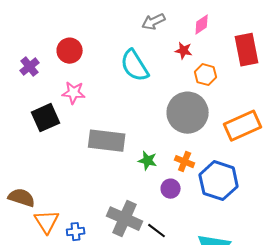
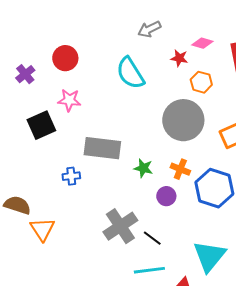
pink diamond: (202, 25) -> (202, 43), moved, turned 50
gray cross: (125, 219) -> (120, 226), turned 32
blue cross: (76, 232) -> (71, 176), moved

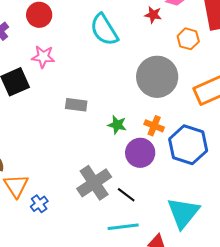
orange hexagon: (201, 82) -> (188, 39), moved
gray rectangle: (102, 148) -> (76, 105), size x0.6
blue cross: (71, 176) -> (39, 204), moved, turned -30
purple circle: (166, 196) -> (140, 153), size x1.5

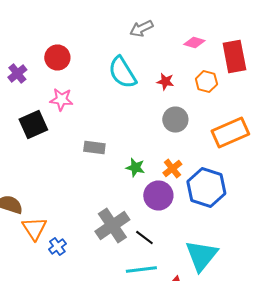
red star: (153, 15) -> (165, 82), moved
gray circle: (157, 77) -> (175, 120), size x0.6
orange cross: (154, 126) -> (172, 168), turned 30

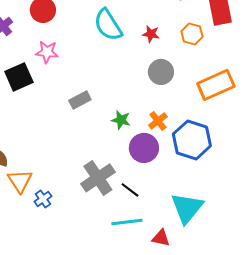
gray rectangle: (94, 148) -> (80, 100), turned -35

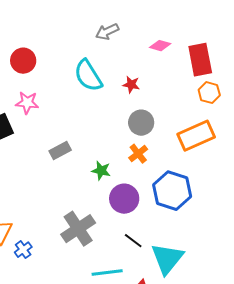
orange hexagon: (192, 34) -> (209, 93), moved
orange cross: (158, 121) -> (138, 154), moved
black line: (130, 190) -> (133, 241), moved

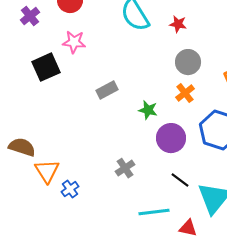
gray cross: (78, 229) -> (125, 168), size x0.6

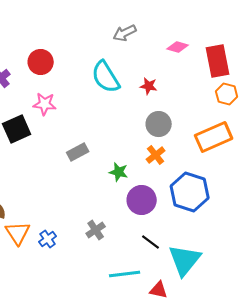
blue cross: (70, 189) -> (48, 239), moved

